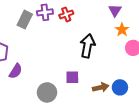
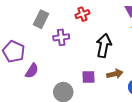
purple cross: (45, 12) -> (61, 37), moved
brown arrow: (101, 87) -> (115, 74), moved

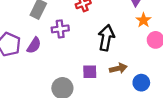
purple semicircle: (32, 71) -> (34, 45), moved

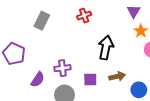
purple cross: (60, 29) -> (62, 68), moved
purple semicircle: (34, 45) -> (38, 79), moved

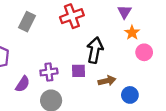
red cross: (84, 15) -> (72, 16), size x1.5
purple square: (90, 79) -> (78, 71), moved

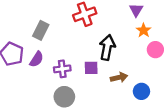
gray rectangle: (27, 22) -> (41, 30), moved
purple semicircle: (23, 84) -> (37, 59), moved

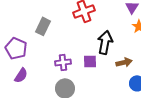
purple semicircle: (37, 59) -> (21, 75), moved
brown arrow: (119, 77) -> (124, 62), moved

